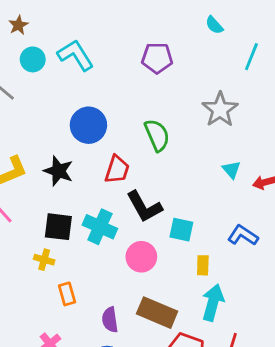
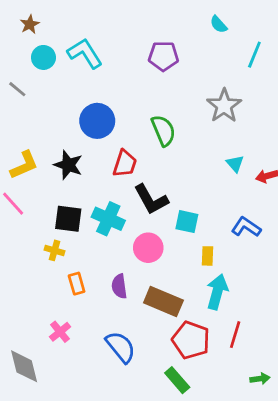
purple semicircle: (110, 320) -> (119, 286), moved

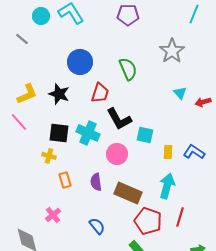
blue L-shape: (246, 227) -> (194, 152), moved
yellow rectangle: (208, 256) -> (168, 152), moved
blue semicircle: (121, 347) -> (97, 226), size x0.7

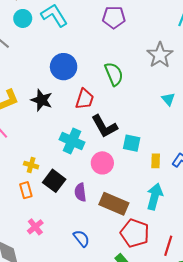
black square: (59, 133) -> (54, 181), moved, turned 30
orange rectangle: (65, 180) -> (26, 190), moved
red line: (180, 217) -> (168, 246), moved

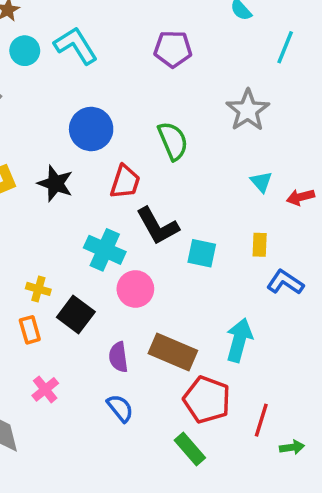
yellow rectangle: (156, 161) -> (260, 245), moved
pink circle: (102, 163) -> (135, 289), moved
purple semicircle: (80, 192) -> (118, 357), moved

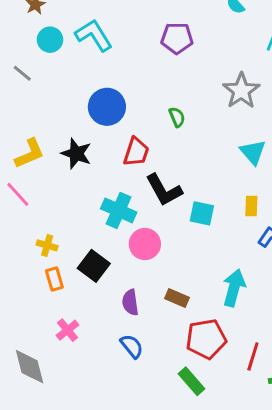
green semicircle: (173, 141) -> (177, 117), size x0.6
cyan triangle: (261, 182) -> (253, 152), size x1.4
yellow cross: (38, 289) -> (47, 245), moved
brown rectangle: (173, 352) -> (177, 298), size x0.6
red pentagon: (207, 400) -> (206, 339), turned -30

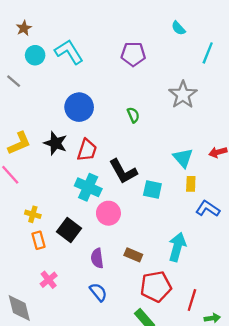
red trapezoid: (136, 152) -> (87, 150), moved
cyan triangle: (253, 152) -> (183, 158), moved

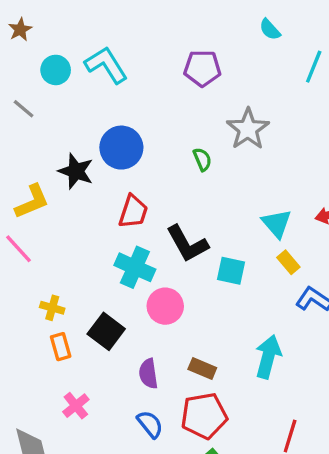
brown star: (24, 28) -> (20, 29), moved
gray star: (183, 95) -> (248, 129), moved
black star: (55, 143) -> (76, 171), moved
yellow rectangle: (191, 184) -> (288, 262), turned -42
red pentagon: (156, 286) -> (204, 416), moved

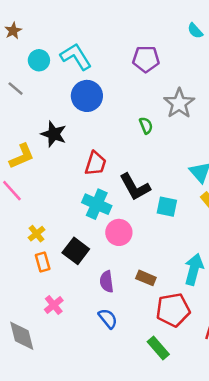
blue circle: (121, 148) -> (87, 96), moved
yellow cross: (52, 308) -> (36, 234), turned 35
red pentagon: (204, 416) -> (173, 310), moved

